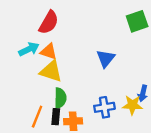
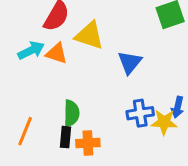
yellow triangle: (51, 71) -> (89, 35), moved
blue cross: (104, 107) -> (140, 113), moved
orange line: (37, 117) -> (25, 131), moved

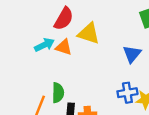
blue triangle: (130, 62) -> (132, 54), moved
green semicircle: (71, 113) -> (58, 93), moved

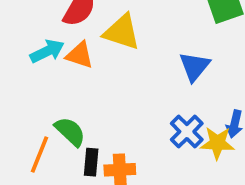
green semicircle: (58, 93) -> (70, 132), turned -48
blue cross: (127, 93) -> (187, 132), turned -36

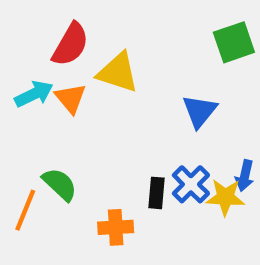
orange triangle: (80, 55) -> (70, 98), turned 32
black rectangle: (91, 162) -> (157, 193), moved

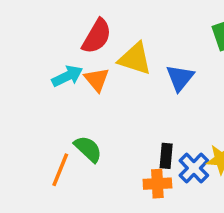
blue triangle: (200, 111) -> (180, 78), moved
blue cross: (191, 184) -> (194, 168), moved
orange cross: (116, 227) -> (157, 184), moved

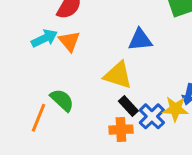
yellow triangle: (135, 59) -> (118, 75), moved
blue triangle: (180, 78) -> (140, 40), turned 45
black rectangle: (166, 156) -> (128, 106), turned -48

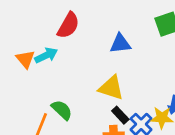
blue triangle: (140, 40) -> (120, 44), moved
orange triangle: (69, 41) -> (25, 59), moved

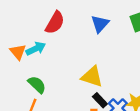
blue triangle: (120, 44) -> (100, 24), moved, turned -42
green semicircle: (62, 110) -> (37, 85), moved

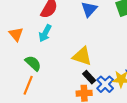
cyan arrow: (36, 49) -> (45, 33), moved, turned 144

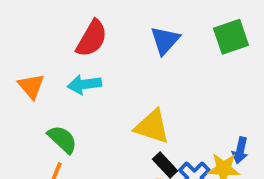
cyan arrow: (45, 33) -> (84, 84), turned 54

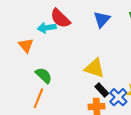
red semicircle: (92, 39) -> (60, 18), turned 105
cyan arrow: (84, 84) -> (47, 28), moved

